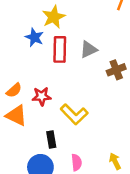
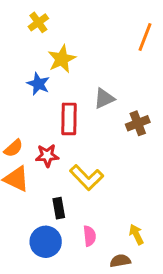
red rectangle: (60, 49) -> (69, 119), moved

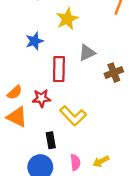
yellow star: (62, 59) -> (67, 19), moved
blue star: (38, 84) -> (34, 41), turned 30
yellow arrow: (136, 234) -> (101, 161), moved, turned -91

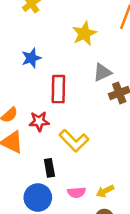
yellow star: (67, 19) -> (84, 34), moved
gray triangle: (87, 53) -> (102, 72), moved
pink semicircle: (75, 162) -> (77, 192), turned 91

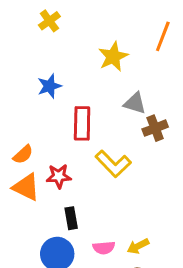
gray triangle: (102, 72) -> (135, 103), turned 42
red star: (39, 121) -> (59, 176), moved
yellow L-shape: (74, 141) -> (113, 164), moved

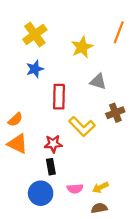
yellow cross: (49, 21) -> (35, 34), moved, size x1.5
brown cross: (155, 128) -> (115, 113), moved
red star: (59, 176) -> (53, 144), moved

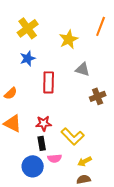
orange semicircle: (15, 120) -> (11, 93), moved
yellow L-shape: (82, 126) -> (73, 136), moved
pink semicircle: (75, 189) -> (55, 158), moved

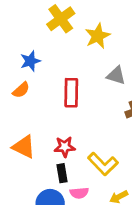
yellow cross: (28, 28) -> (61, 19), moved
blue star: (28, 58) -> (30, 61), moved
orange semicircle: (11, 93) -> (21, 90), moved

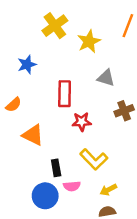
orange semicircle: (21, 90) -> (14, 105), moved
orange triangle: (24, 147) -> (33, 135), moved
red star: (65, 147) -> (82, 122), moved

